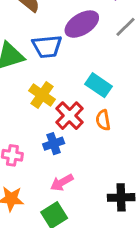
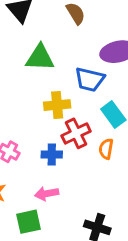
blue trapezoid: (47, 46) -> (90, 79), moved
yellow cross: (42, 95) -> (57, 105), turned 30

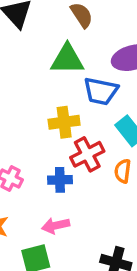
green triangle: (40, 58) -> (67, 59), moved

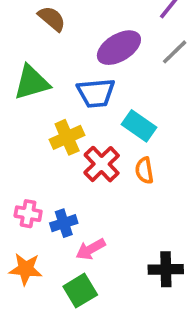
green triangle: (67, 59) -> (32, 82), moved
blue cross: (60, 180) -> (64, 223), moved

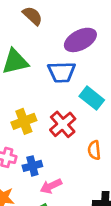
yellow cross: (67, 137) -> (24, 121), moved
orange semicircle: (144, 170) -> (94, 150), moved

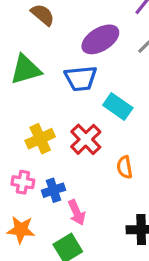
pink arrow: (51, 186) -> (77, 212), turned -85

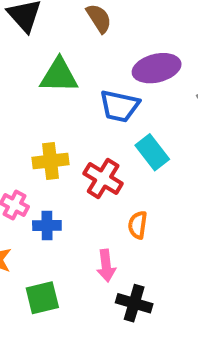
red cross: (86, 139) -> (103, 178), turned -32
pink arrow: (77, 212) -> (106, 266), moved

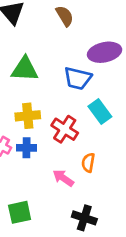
green triangle: (59, 76) -> (25, 69), moved
blue cross: (47, 225) -> (26, 148), moved
pink arrow: (106, 266) -> (63, 178), moved, turned 130

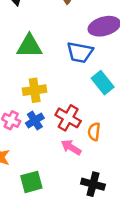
red cross: (65, 129) -> (68, 118), moved
blue cross: (26, 148) -> (35, 121), turned -30

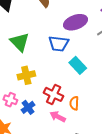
green triangle: (29, 46) -> (20, 42), turned 50
blue cross: (35, 121) -> (28, 107), moved

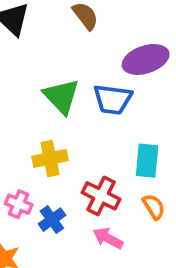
green triangle: (20, 42) -> (61, 96), moved
cyan rectangle: (78, 65) -> (147, 161), moved, turned 48
orange semicircle: (74, 103) -> (154, 207), moved, turned 144

